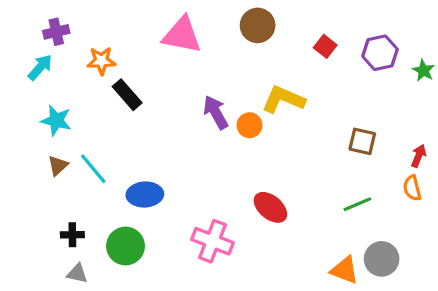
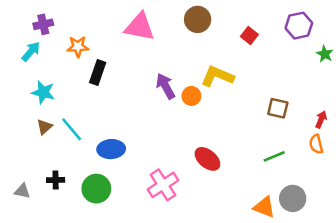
purple hexagon: (380, 53) -> (299, 26), moved
black rectangle: (127, 95) -> (98, 73), turned 60
pink cross: (212, 241) -> (163, 185), turned 36
gray triangle: (77, 273) -> (22, 191), moved

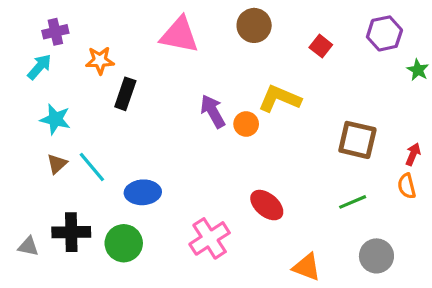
brown square: (278, 108) -> (357, 140), size x1.4
black cross: (56, 180) -> (71, 232), size x1.6
orange triangle: (264, 207) -> (307, 267), moved

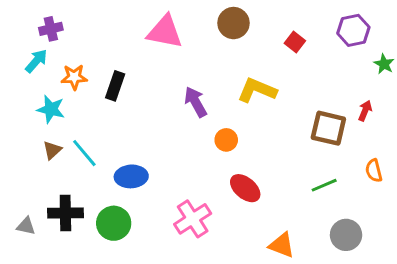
orange star: (100, 60) -> (74, 77), moved
orange circle: (246, 124) -> (226, 140), moved
red arrow: (413, 154) -> (365, 111), moved

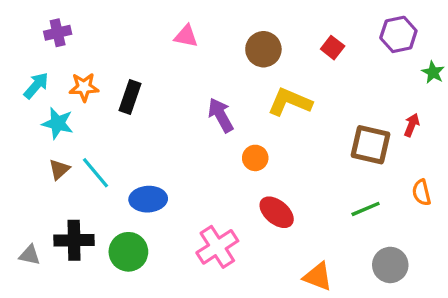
brown circle: (233, 23) -> (263, 49), moved
pink triangle: (165, 32) -> (186, 36), size x0.6
cyan arrow: (36, 61) -> (36, 85), moved

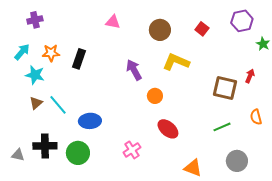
pink cross: (217, 247) -> (132, 150), size x0.7

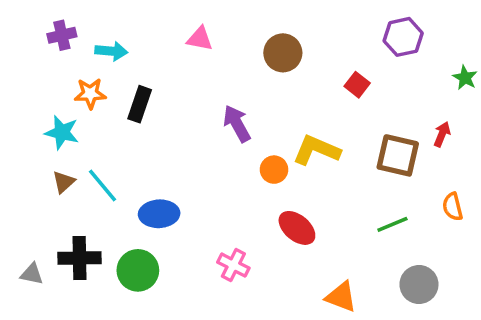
purple hexagon: (242, 21) -> (403, 37), moved
red square: (202, 29) -> (357, 85), moved
cyan arrow: (22, 52) -> (111, 51), moved, turned 54
yellow L-shape: (176, 62) -> (316, 150), moved
pink cross: (132, 150) -> (233, 265), turned -30

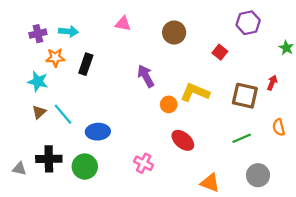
purple cross: (62, 35) -> (38, 34), moved

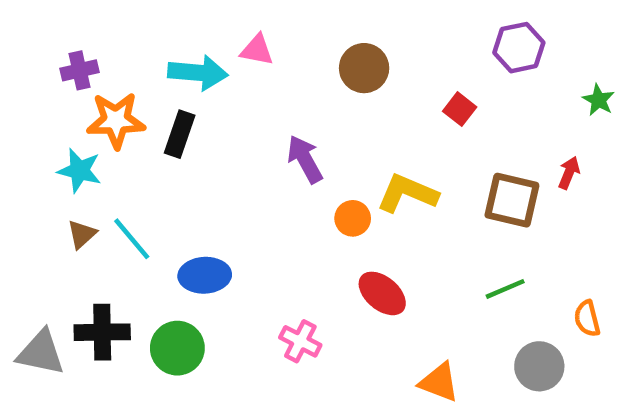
cyan arrow: (68, 31) -> (198, 73), moved, size x1.4
orange star: (55, 58) -> (116, 120), size x1.4
orange semicircle: (279, 127) -> (587, 318), moved
gray triangle: (19, 169) -> (41, 353), size x1.6

